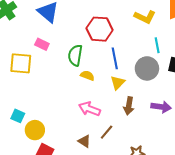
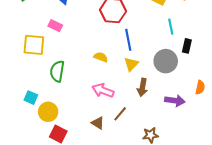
green semicircle: (75, 55) -> (57, 71), moved
gray circle: (147, 68) -> (166, 61), moved
purple arrow: (161, 107) -> (175, 101), moved

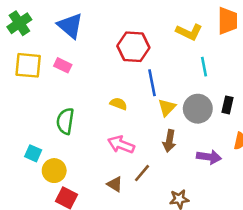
yellow square: (34, 45) -> (28, 65), moved
black rectangle: (187, 46) -> (227, 105), moved
yellow triangle: (131, 64) -> (167, 107), moved

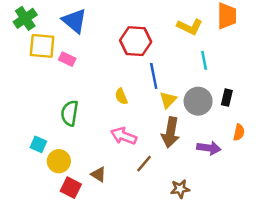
yellow square: (28, 65) -> (42, 46), moved
yellow semicircle: (119, 104) -> (121, 96), turned -133
brown arrow: (169, 141) -> (170, 132), size x1.4
brown triangle: (115, 184) -> (98, 174), moved

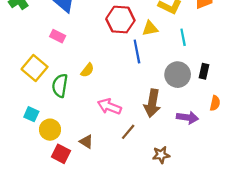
yellow square: (42, 46) -> (35, 68), moved, turned 35
yellow semicircle: (121, 96) -> (87, 70), moved, turned -120
yellow triangle: (168, 100) -> (150, 28), moved, turned 35

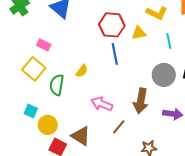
pink rectangle: (58, 36) -> (44, 45), moved
blue line: (137, 51) -> (115, 54), moved
brown triangle: (86, 142) -> (81, 136), size x1.5

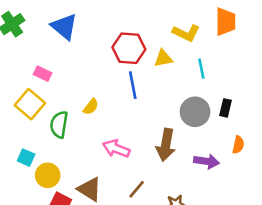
brown line: (119, 127) -> (137, 189), moved

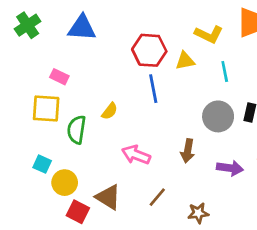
blue triangle: (64, 27) -> (82, 28), turned -36
yellow square: (30, 104) -> (46, 108), turned -36
brown arrow: (166, 145) -> (188, 151), size x0.7

